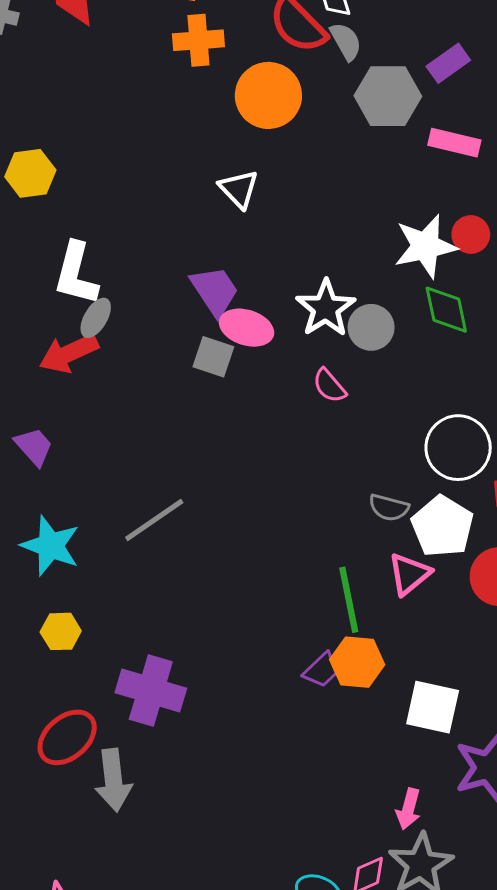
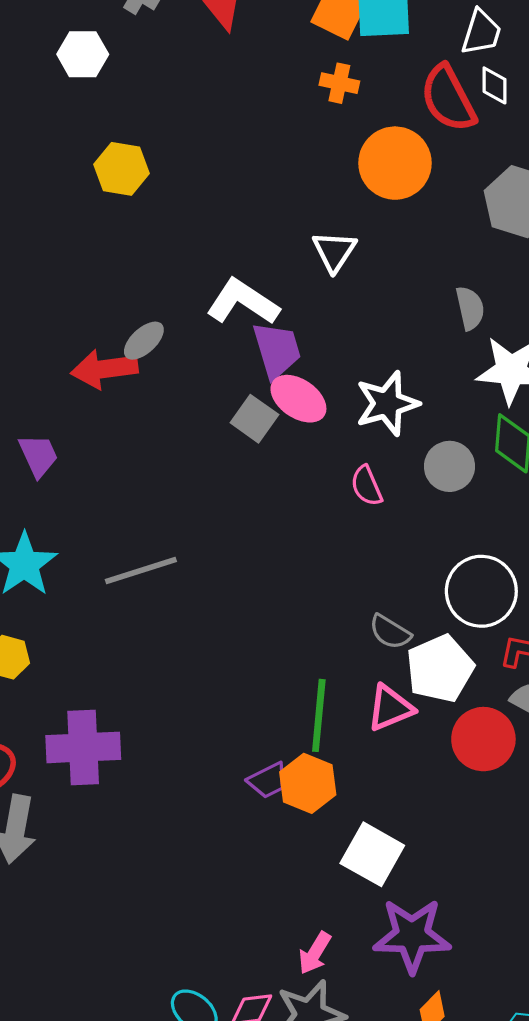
orange cross: (198, 40) -> (339, 83), size x0.7
gray semicircle: (346, 41) -> (470, 308), moved
white L-shape: (76, 274) -> (243, 302), moved, turned 92
gray circle: (371, 327) -> (449, 466), moved
purple cross: (151, 690) -> (83, 747), turned -36

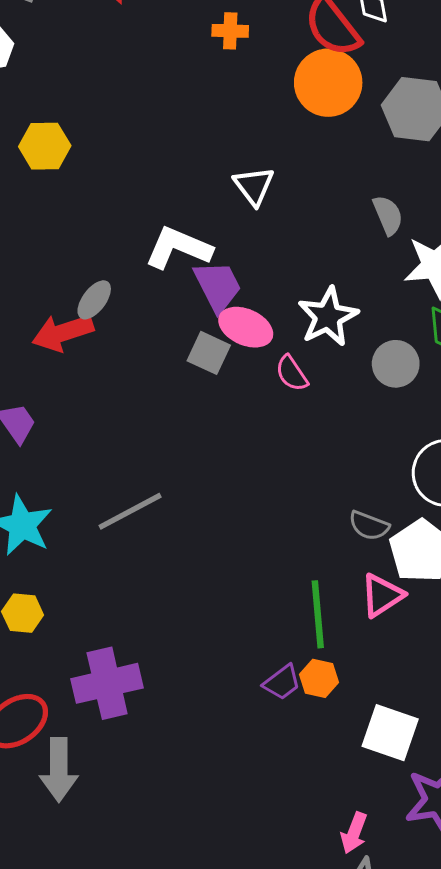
orange circle: (395, 163) -> (328, 83), moved
pink semicircle: (366, 486) -> (292, 373), moved
orange hexagon: (308, 783) -> (319, 678), size x0.7

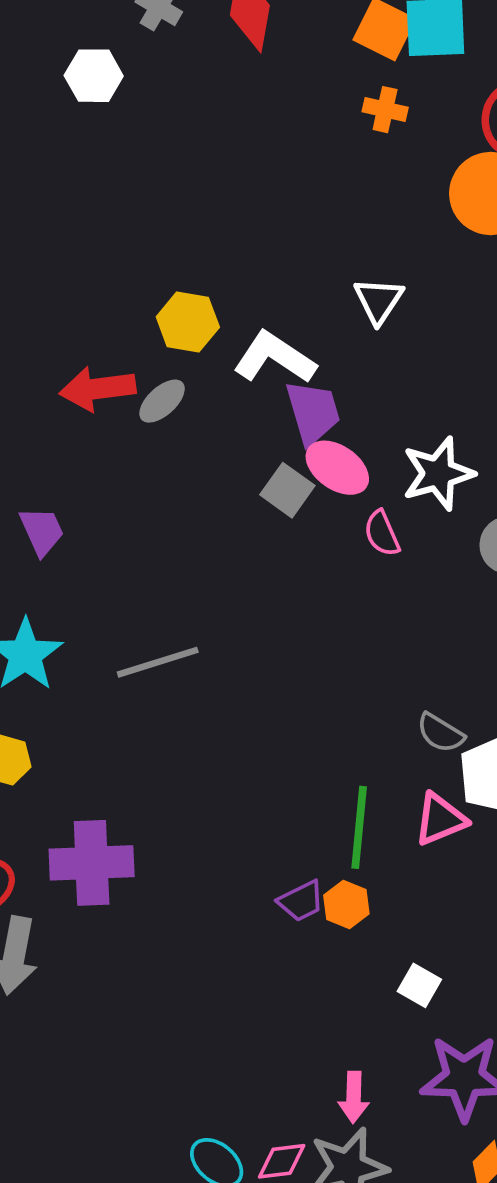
yellow hexagon: (45, 146) -> (188, 322), moved
red arrow: (63, 333) -> (98, 389), moved
white square: (390, 733) -> (419, 985), size x0.6
pink arrow: (354, 833) -> (354, 1097), turned -30

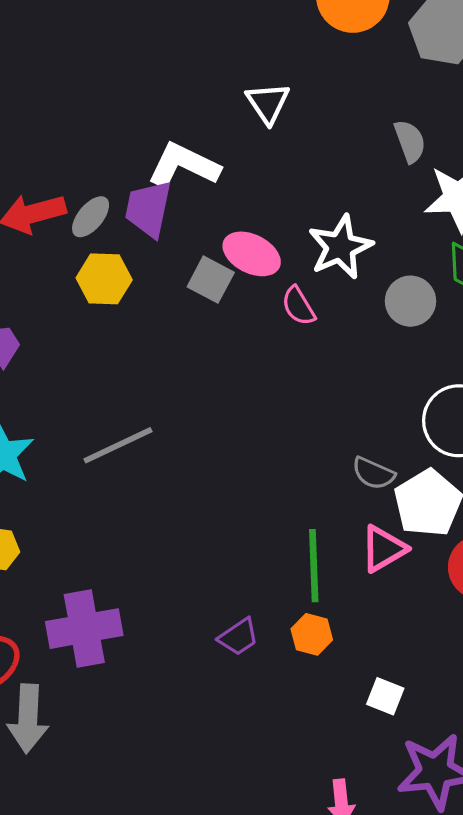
yellow hexagon: (188, 322) -> (104, 279), moved
purple trapezoid: (313, 412) -> (148, 209), moved, turned -144
purple trapezoid: (301, 901) -> (239, 637), moved

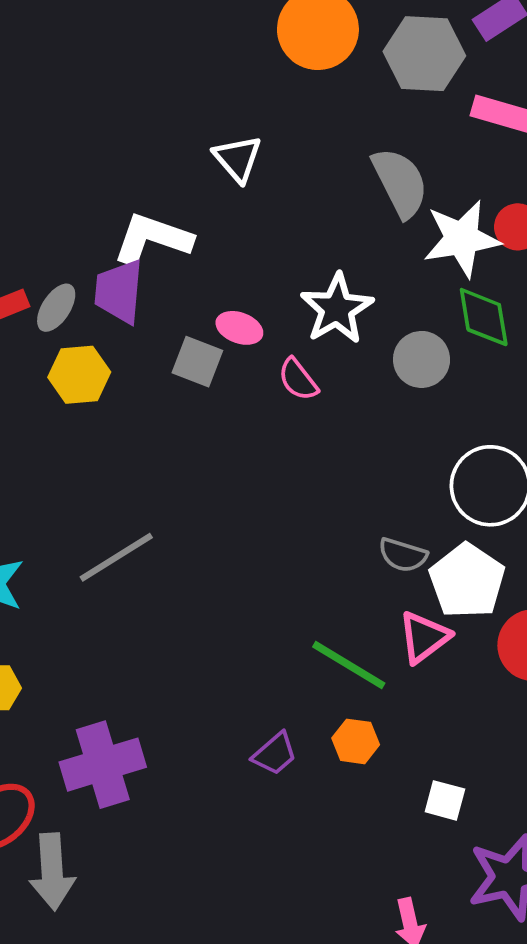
gray semicircle: (410, 141) -> (400, 183), size x1.5
pink ellipse: (252, 254) -> (239, 328), size x0.7
green line: (314, 566) -> (349, 665), turned -50

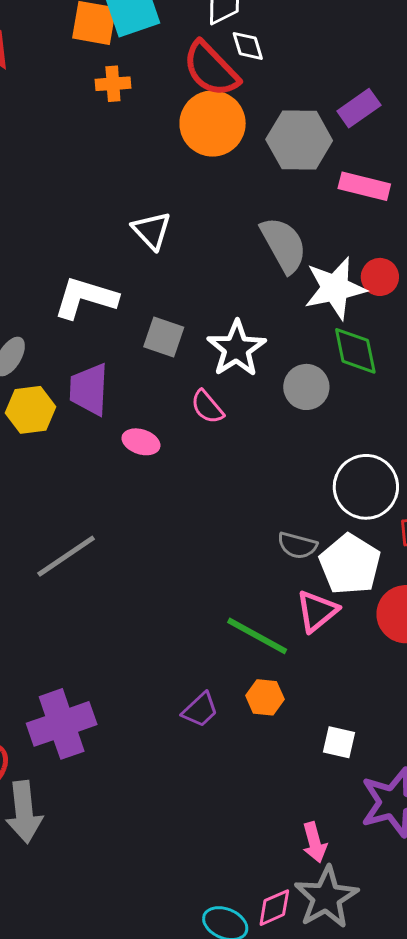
purple trapezoid: (119, 291) -> (89, 389), moved
pink ellipse: (239, 328) -> (141, 442), moved
gray square: (197, 362) -> (164, 337), moved

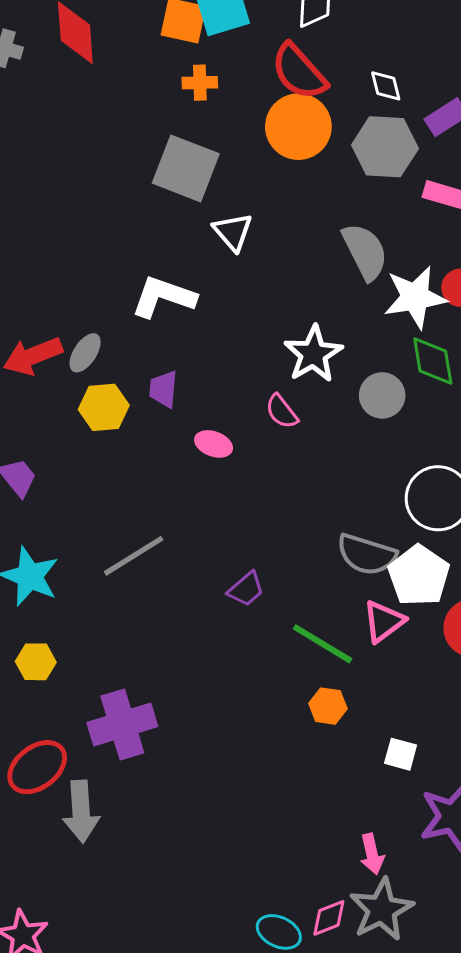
white diamond: (248, 46) -> (386, 86), moved
gray square: (164, 337) -> (186, 168), moved, size x1.6
purple trapezoid: (89, 389) -> (163, 389), size x0.7
gray semicircle: (297, 545) -> (367, 554), size x1.5
purple trapezoid: (200, 710) -> (246, 589), moved

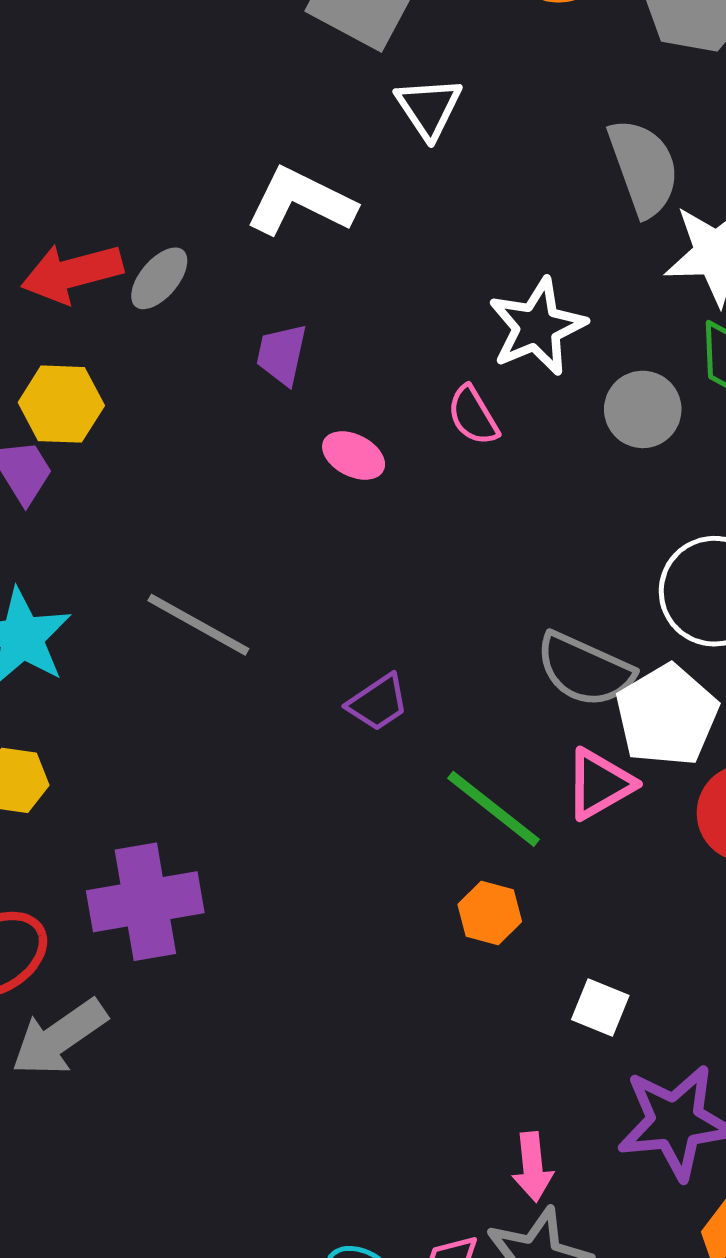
yellow hexagon: (104, 407) -> (61, 404), moved
gray line: (134, 556) -> (198, 625), turned 54
gray arrow: (81, 812) -> (59, 1038), turned 52

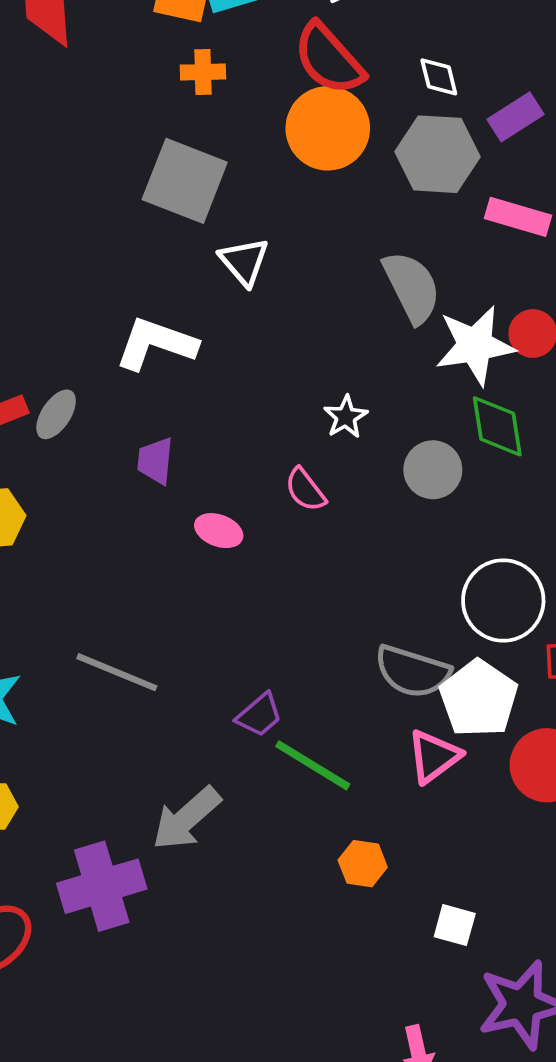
white star: (537, 327) -> (346, 417), size x0.6
green line: (493, 809) -> (313, 765), moved
gray arrow: (59, 1038) -> (186, 818), moved

